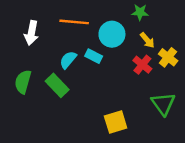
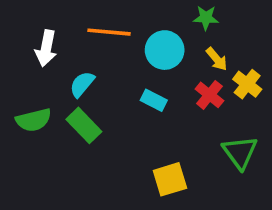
cyan rectangle: (94, 56) -> (154, 100), moved
cyan semicircle: (68, 60) -> (82, 84), moved
green semicircle: (23, 82) -> (34, 120), turned -120

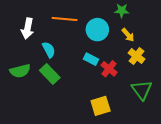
cyan semicircle: (82, 84) -> (49, 50), turned 112
yellow cross: (247, 84) -> (137, 56), moved
red cross: (209, 95) -> (109, 69), moved

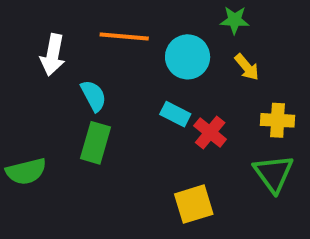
yellow cross: (137, 56) -> (278, 120), moved, turned -35
green semicircle: (20, 71) -> (26, 171), moved
green rectangle: (50, 74) -> (96, 143), turned 60

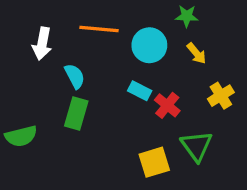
yellow cross: (278, 120) -> (221, 96), turned -35
green triangle: (273, 173) -> (196, 146), moved

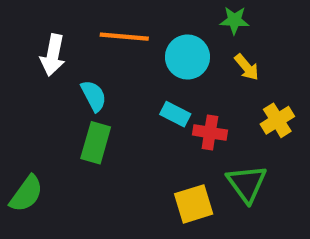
red cross: (167, 105) -> (210, 133), turned -30
green semicircle: (21, 136) -> (26, 194), moved, turned -40

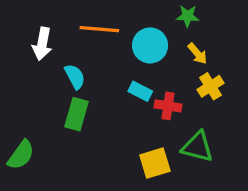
yellow cross: (277, 120) -> (210, 86), moved
green triangle: (247, 184) -> (197, 147), turned -40

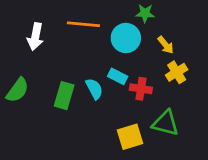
green star: (188, 16) -> (145, 13), moved
cyan semicircle: (75, 77) -> (94, 89), moved
green semicircle: (21, 155) -> (17, 90), moved

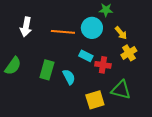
orange line: (83, 24) -> (63, 32), moved
cyan semicircle: (94, 89) -> (69, 77), moved

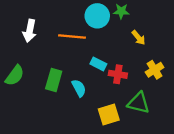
cyan circle: (92, 28) -> (97, 16), moved
yellow cross: (129, 53) -> (155, 70), moved

